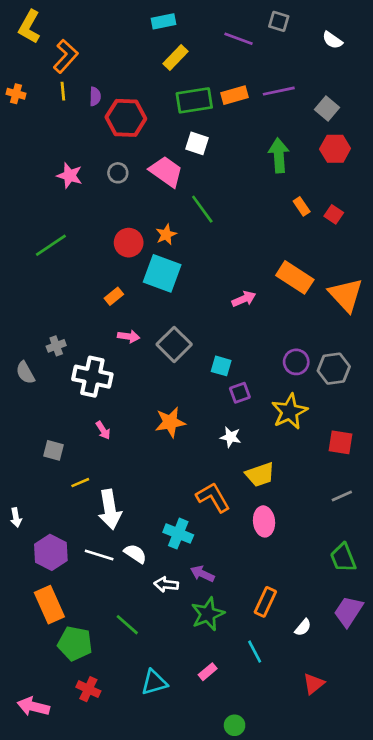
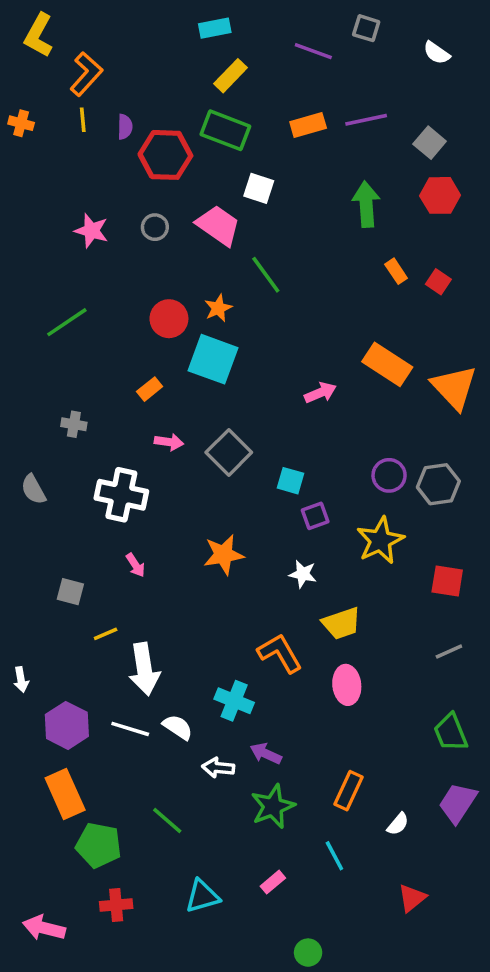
green rectangle: (194, 100) -> (225, 130), moved, turned 30
gray cross: (56, 346) -> (74, 424), moved, turned 30
red cross: (88, 689) -> (116, 905), turned -30

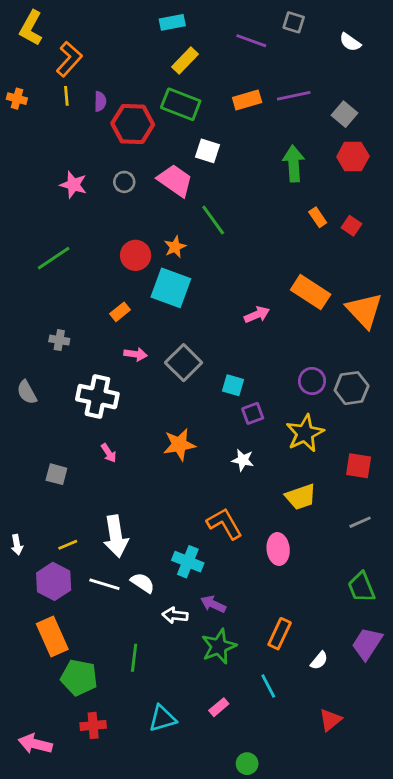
yellow trapezoid: (342, 623) -> (301, 497), moved
yellow line: (106, 634) -> (68, 545), moved
green line: (167, 820) -> (134, 658), turned 56

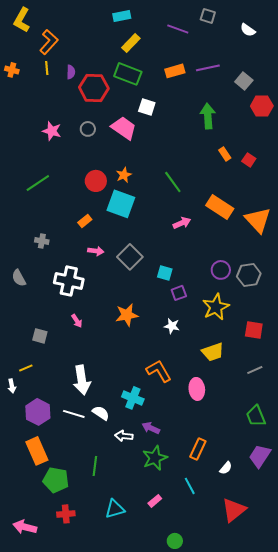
red hexagon: (353, 156) -> (262, 106), moved
green line: (213, 220) -> (173, 182), moved
yellow line: (68, 545) -> (26, 368), moved
red triangle: (330, 720) -> (234, 510), size x1.5

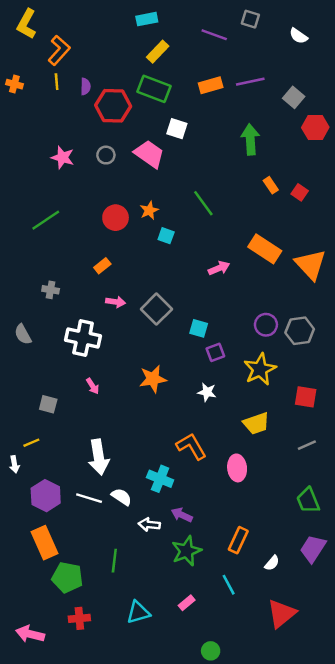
green line: (173, 182) -> (203, 203), moved
cyan square: (121, 204) -> (166, 236), moved, size x0.5

